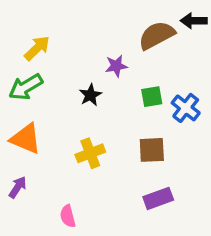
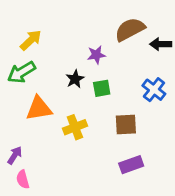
black arrow: (194, 21) -> (161, 44), moved
green square: (152, 97) -> (102, 88), moved
orange triangle: (26, 139) -> (39, 108), moved, turned -32
pink semicircle: (68, 216) -> (23, 179), moved

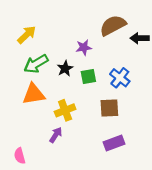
green arrow: (21, 72) -> (36, 64), moved
blue cross: (154, 90) -> (120, 78), moved
purple arrow: (15, 155) -> (56, 135), moved

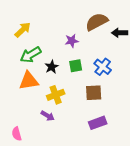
black star: (65, 68) -> (52, 67), moved
purple arrow: (56, 135) -> (48, 116), turned 88

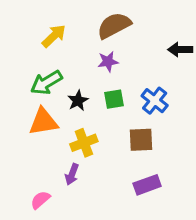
brown semicircle: (97, 22) -> (114, 25), moved
yellow arrow: (23, 30) -> (54, 36), moved
purple arrow: (48, 116) -> (72, 174), turned 80
pink semicircle: (17, 134) -> (40, 200), moved, turned 64

